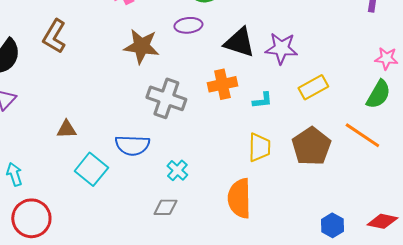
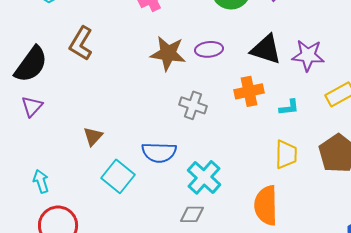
purple ellipse: (188, 25) -> (209, 49), moved
gray cross: (166, 98) -> (193, 105), size x0.7
brown triangle: (66, 129) -> (93, 136), turned -45
cyan cross: (177, 170) -> (204, 177), size x1.6

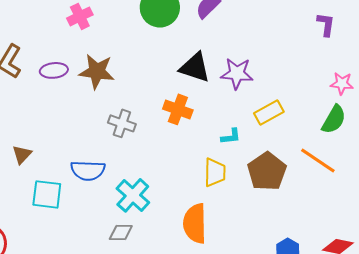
purple ellipse: (209, 49) -> (54, 70), moved
orange cross: (249, 91) -> (178, 109), turned 32
cyan L-shape: (289, 107) -> (231, 136), moved
cyan square: (118, 176) -> (47, 194), turned -32

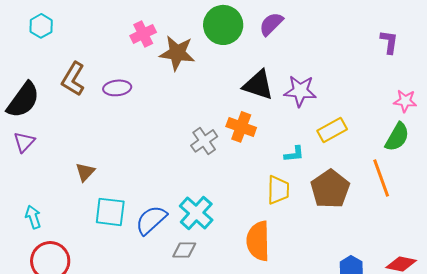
brown star: (97, 71) -> (177, 53), moved
gray cross: (122, 123) -> (204, 141), moved, turned 36
orange line: (318, 160) -> (381, 178), turned 36
blue semicircle: (88, 170) -> (151, 220), moved, turned 136

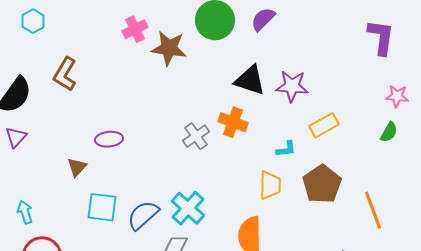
purple L-shape: (389, 42) -> (381, 37), size x1.5
purple ellipse: (117, 88) -> (109, 139), moved
green semicircle: (397, 137) -> (389, 132), size x0.7
orange line: (381, 178) -> (373, 210), moved

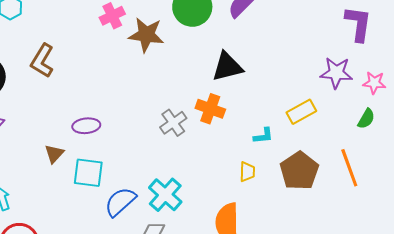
black triangle: (250, 80) -> (227, 67), turned -32
purple star: (292, 86) -> (336, 73), moved
yellow trapezoid: (270, 185) -> (247, 172), size x0.7
cyan square: (102, 207) -> (88, 173), moved
orange line: (373, 210) -> (349, 168), moved

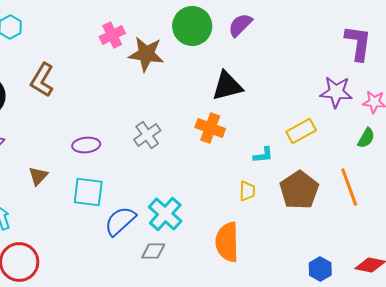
gray cross: (173, 123) -> (147, 135), moved
brown triangle: (54, 154) -> (38, 176), moved

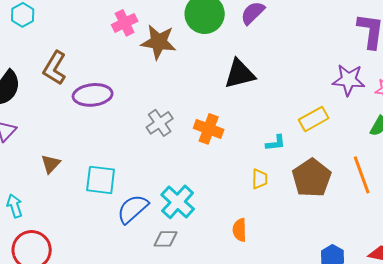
orange cross: (210, 128) -> (209, 129), moved
purple ellipse: (86, 145) -> (93, 95), moved, size x1.4
orange semicircle: (227, 242) -> (240, 230), size x0.6

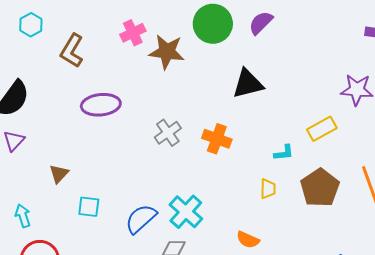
brown L-shape: (55, 68) -> (72, 51), moved
cyan square: (101, 180) -> (89, 207), moved, size x0.7
orange semicircle: (240, 230) -> (248, 240), turned -65

